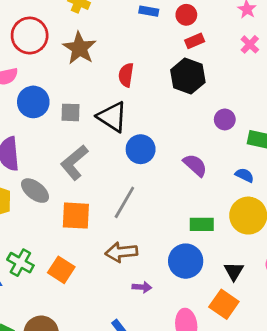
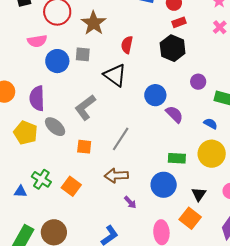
gray square: (70, 112) -> (83, 54), moved
blue circle: (141, 149) -> (155, 95), moved
orange square: (76, 216) -> (84, 147), size x0.7
purple arrow: (142, 287) -> (130, 202), turned 40

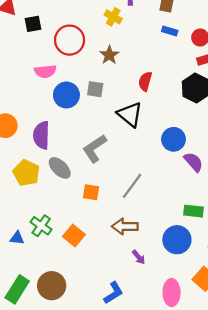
brown star: (94, 23) -> (109, 55), size x0.7

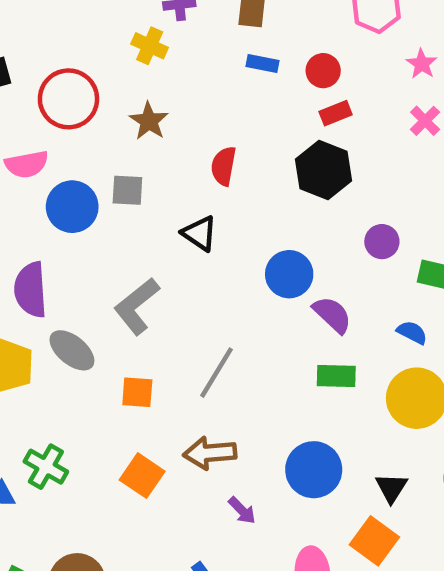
black triangle: (130, 114) -> (200, 233), size x0.7
green rectangle: (194, 211) -> (336, 376), moved
orange square: (74, 235) -> (142, 476), moved

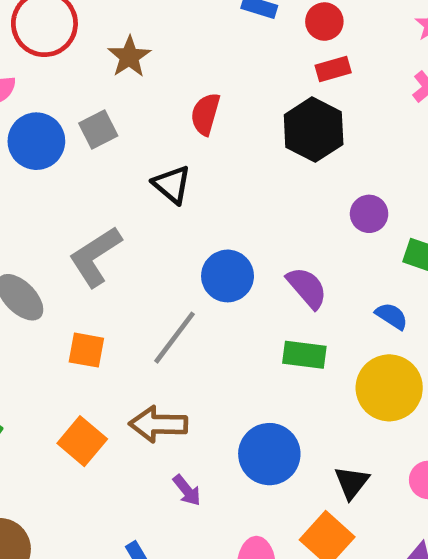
gray square: (127, 190) -> (98, 130), turned -36
blue circle: (289, 274) -> (228, 276), moved

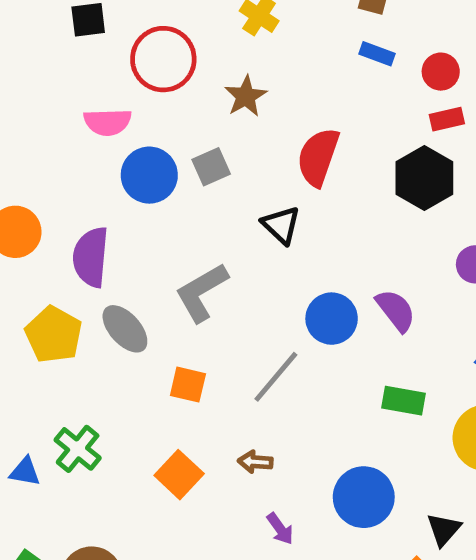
red semicircle: (205, 114) -> (318, 157), size x1.4
purple semicircle: (307, 288) -> (396, 310), moved
brown arrow: (158, 424) -> (255, 462), size x0.6

